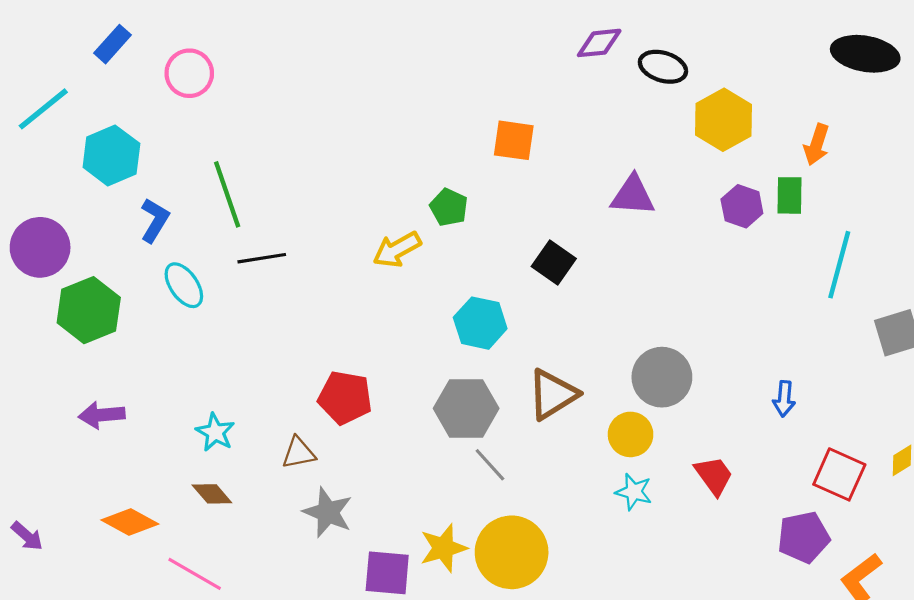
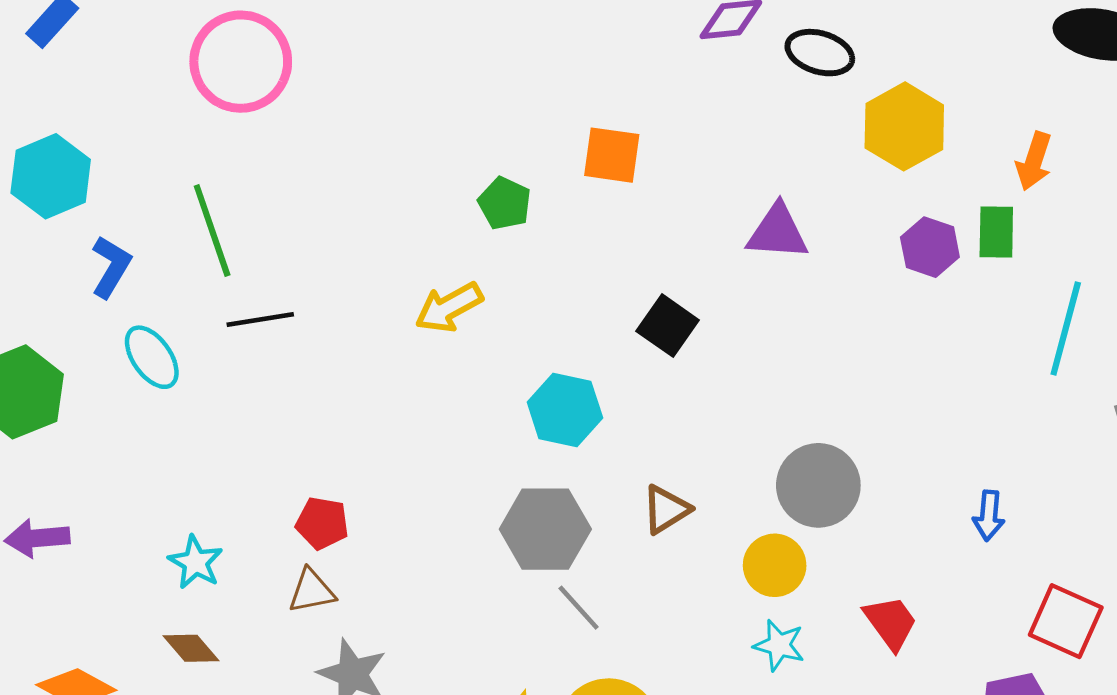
pink circle: (189, 73) -> (241, 62), moved, size x1.5
green pentagon: (449, 207) -> (505, 203), moved
brown triangle: (553, 394) -> (666, 510), size x0.7
red pentagon: (345, 398) -> (322, 523), moved, size x0.7

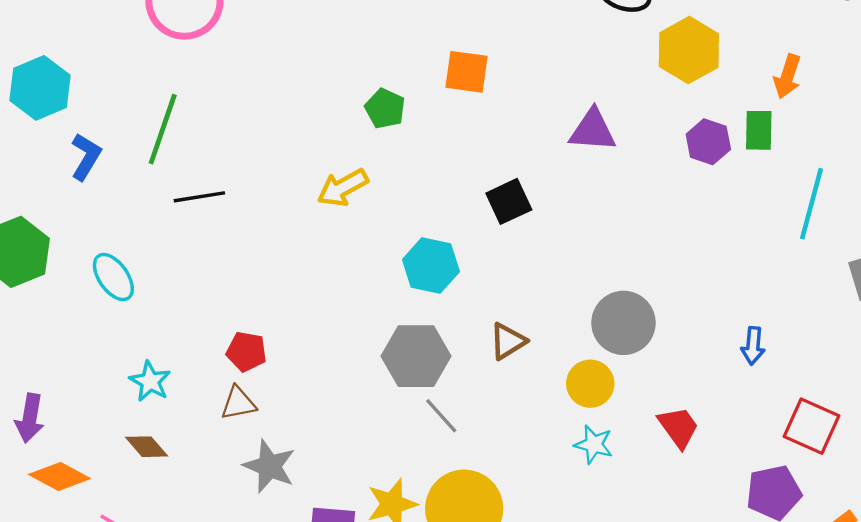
green line: (212, 231) -> (163, 129), turned 38
black square: (668, 326) -> (509, 201), turned 30
cyan ellipse: (152, 357) -> (113, 277), moved
purple arrow: (37, 538) -> (30, 418), moved, turned -75

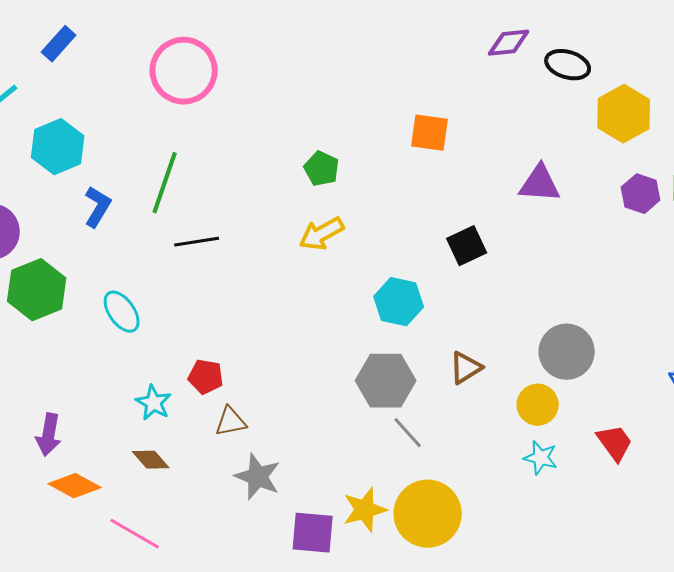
green pentagon: (385, 109) -> (322, 169), moved
red pentagon: (246, 352) -> (206, 377), moved

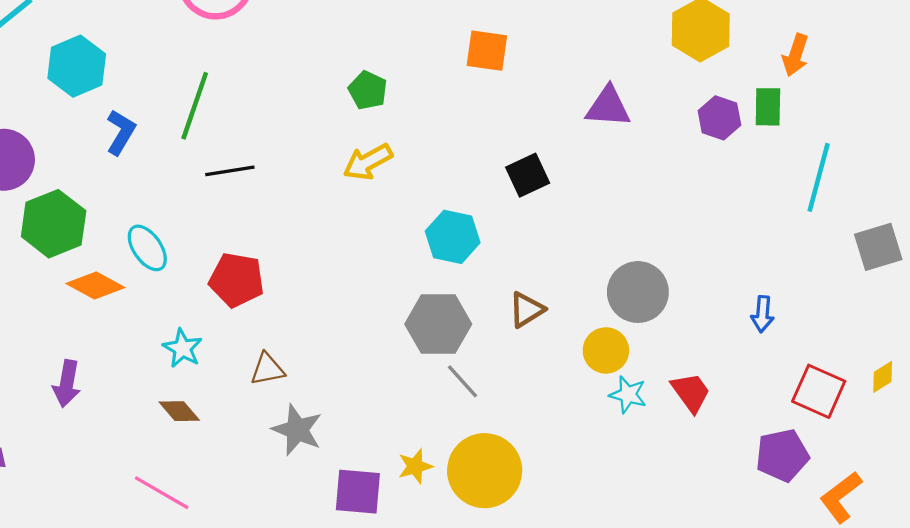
red pentagon: (206, 377) -> (237, 280), moved, size x1.4
cyan star: (541, 458) -> (628, 395), moved
orange diamond: (75, 486) -> (95, 285), moved
yellow star: (365, 510) -> (415, 466), size x0.7

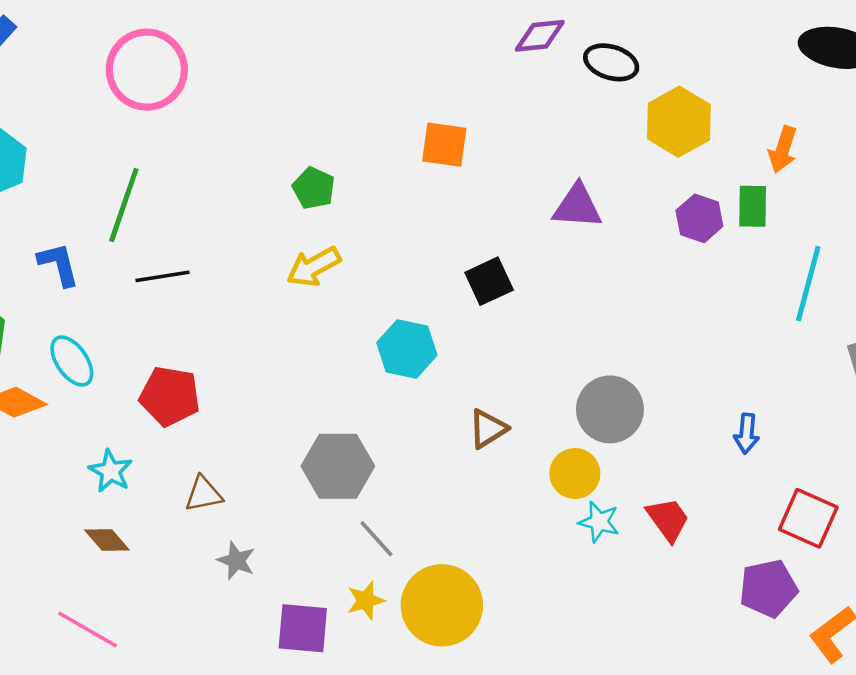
blue L-shape: (121, 132) -> (59, 264), moved, turned -45
gray hexagon: (438, 324) -> (338, 466), moved
gray line: (463, 381) -> (377, 539), moved
gray star: (297, 430) -> (236, 561), size x0.7

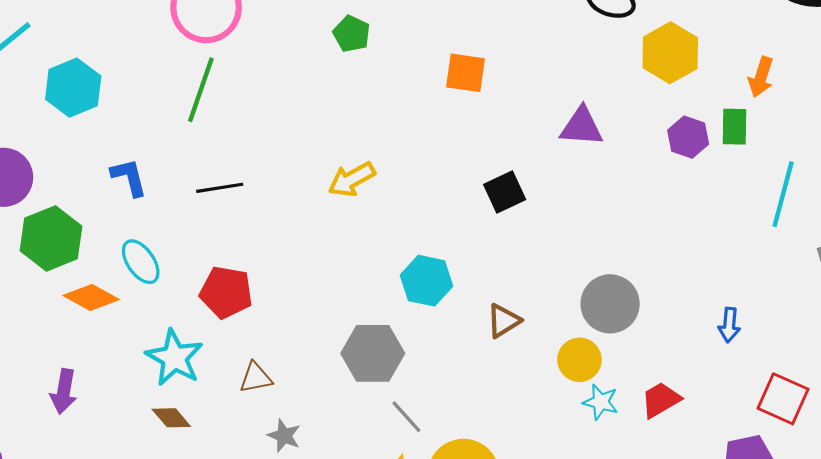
green pentagon: (314, 188) -> (352, 34), moved
green line: (124, 205) -> (201, 90), moved
cyan hexagon: (407, 349) -> (427, 281), moved
cyan star: (111, 471) -> (174, 358), size x1.5
red trapezoid: (668, 519) -> (661, 400), turned -84

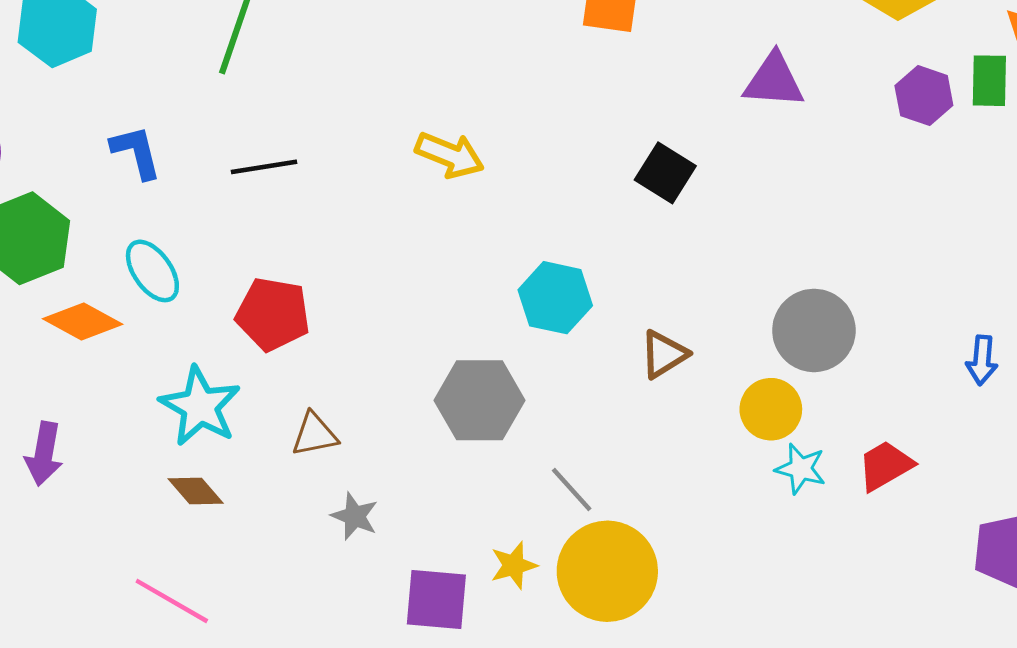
yellow arrow: (352, 179) -> (450, 155), turned -129
black square: (505, 192) -> (665, 173), turned -33
gray line: (406, 417) -> (572, 489), moved

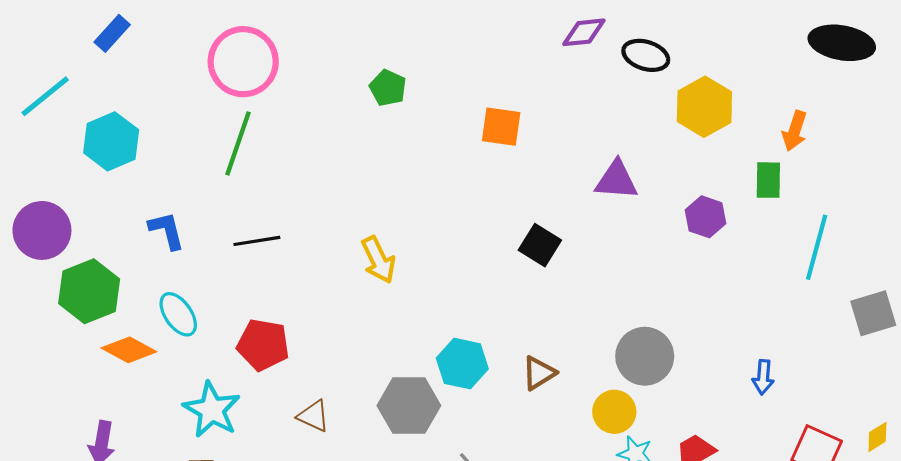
purple hexagon: (924, 96) -> (706, 217), moved
yellow arrow: (450, 155) -> (378, 260), moved, turned 42
cyan hexagon: (555, 298) -> (462, 364), moved
brown triangle: (314, 434) -> (313, 416), moved, turned 36

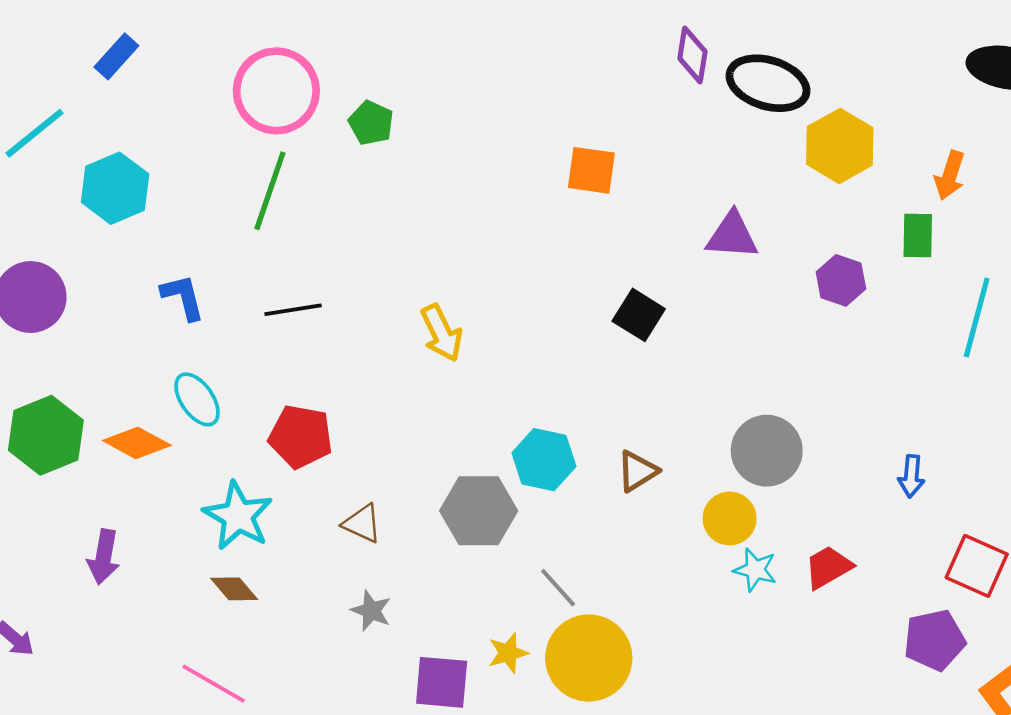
purple diamond: (584, 32) -> (692, 55), turned -75
black ellipse: (646, 55) -> (768, 83), size x1.4
green pentagon: (388, 88) -> (371, 123), moved
green hexagon: (89, 291) -> (46, 435), moved

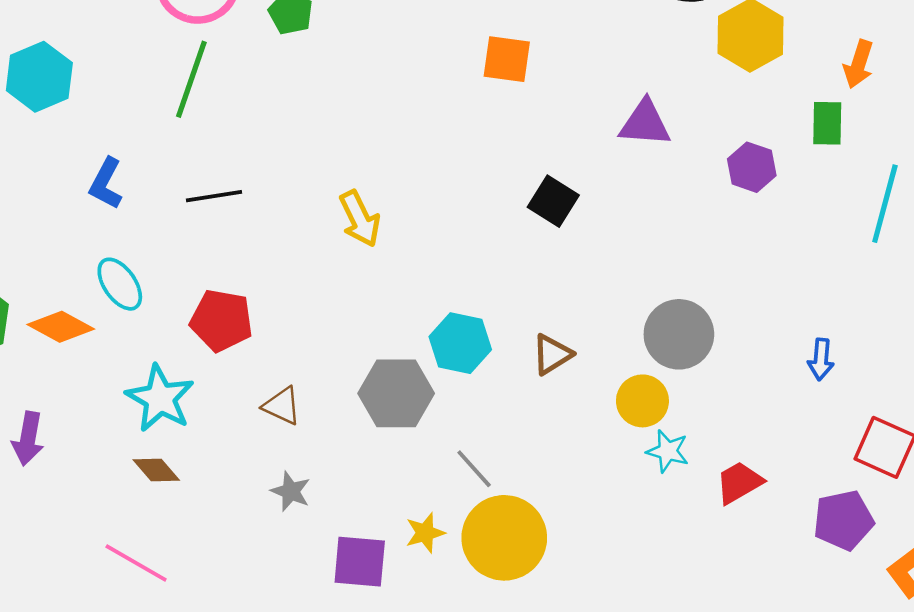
blue L-shape: (183, 297) -> (106, 184), turned -138
red trapezoid: (828, 567) -> (739, 483), moved

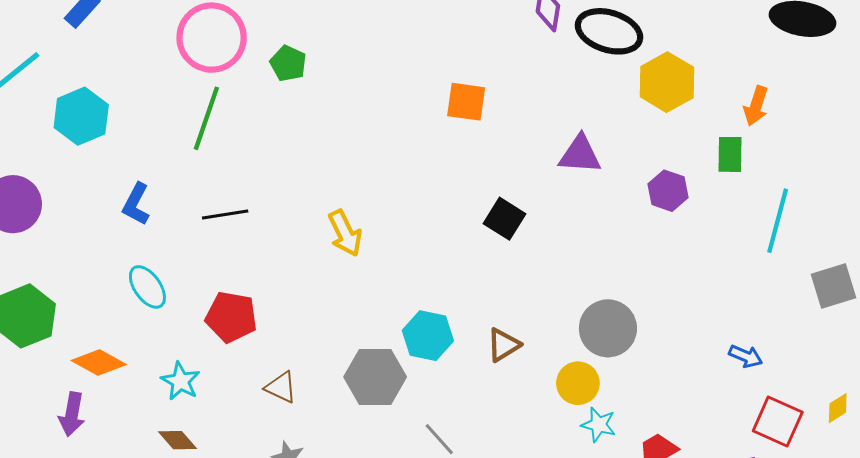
orange diamond: (61, 327) -> (99, 363), moved
blue arrow: (821, 359) -> (746, 356), moved, turned -72
cyan star: (160, 398) -> (181, 381), size x0.7

